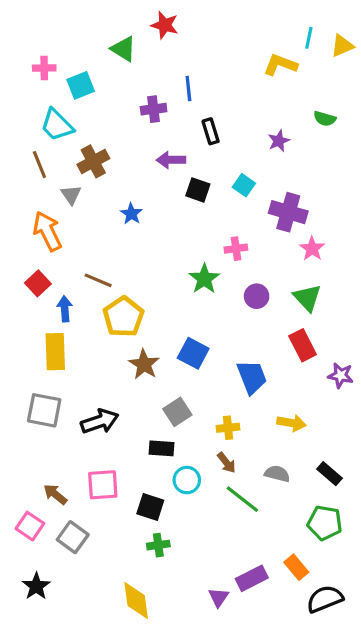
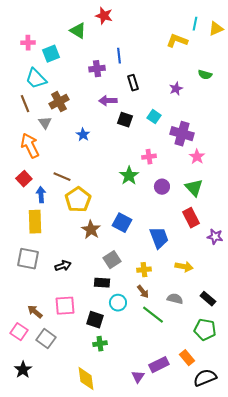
black arrow: (100, 421) -> (63, 266), size x0.7

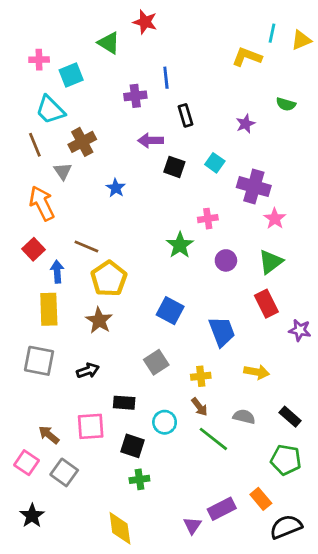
green triangle: (194, 188) -> (271, 262), turned 36
brown star: (91, 230) -> (99, 320), moved
black rectangle: (102, 283) -> (124, 403), moved

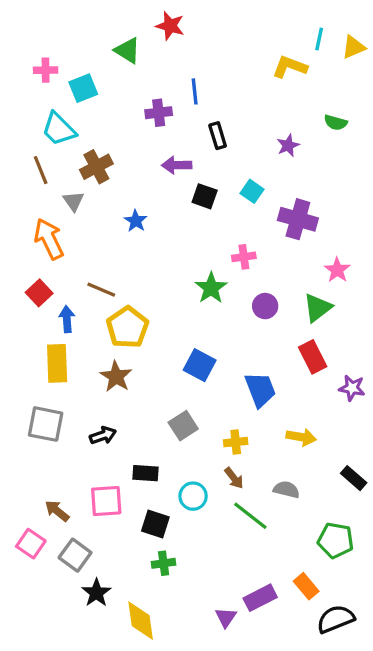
pink star: (275, 219) -> (337, 270), moved
black rectangle: (290, 417) -> (354, 478), moved
black star: (32, 516) -> (96, 593), moved

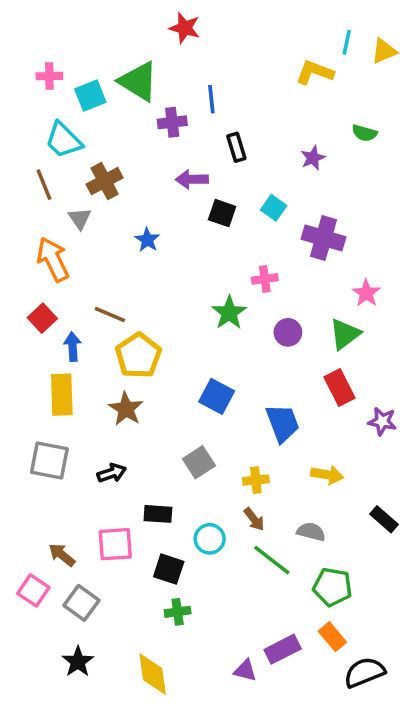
green triangle: (127, 50) -> (138, 81), moved, size x1.4
green pentagon: (336, 540) -> (332, 587), moved
black star: (96, 593) -> (78, 662), moved
purple triangle: (226, 617) -> (245, 671), turned -50

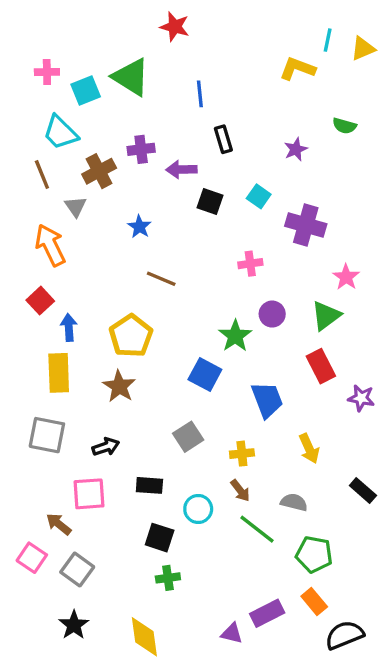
purple cross: (172, 122) -> (141, 149), moved
green star: (229, 313) -> (235, 336), moved
brown line: (110, 315) -> (161, 279), moved
yellow arrow: (327, 475) -> (309, 448), turned 56
pink square: (115, 544) -> (89, 494), moved

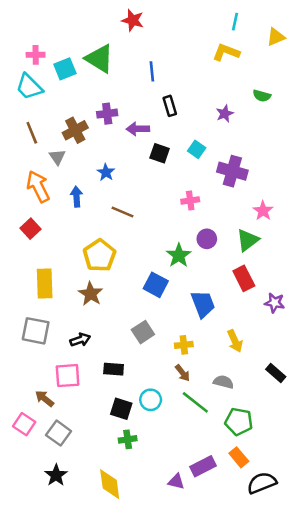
cyan line: (328, 40) -> (235, 22), moved
cyan trapezoid: (60, 133) -> (29, 87), moved
blue arrow: (69, 327) -> (76, 197), moved
cyan circle: (198, 509) -> (151, 400), moved

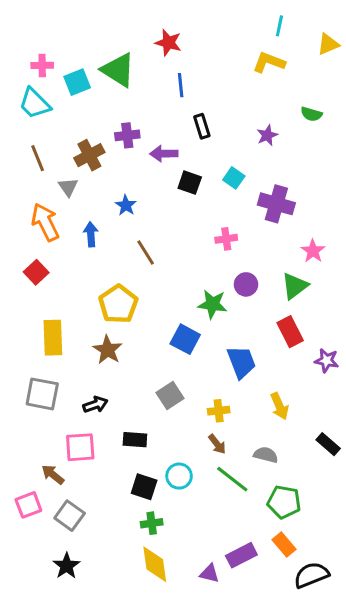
red star: (133, 20) -> (168, 43), moved
brown line: (122, 212) -> (146, 252), turned 35
green star: (179, 255) -> (213, 304), turned -30
pink square: (24, 424) -> (28, 505), turned 35
yellow diamond: (110, 484) -> (155, 564), moved

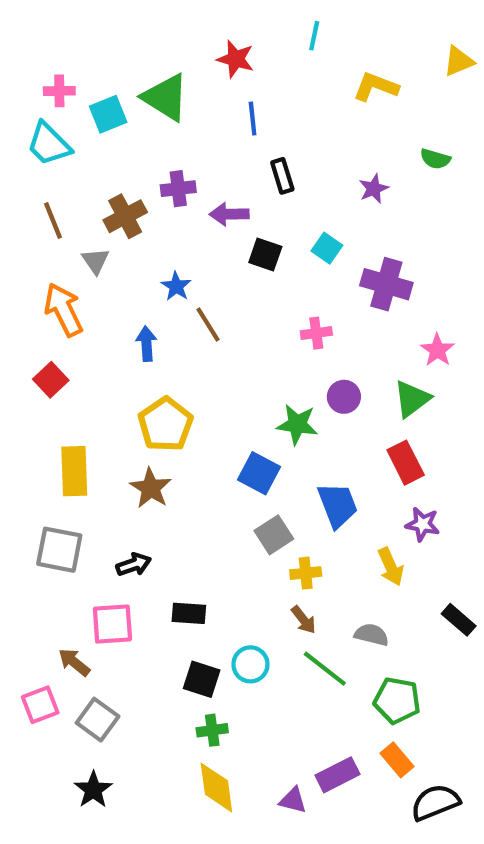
cyan line: (279, 26) -> (314, 36), moved
blue arrow: (91, 234) -> (146, 344), moved
brown line: (146, 252) -> (208, 325), moved
purple star: (327, 360) -> (423, 524), moved
gray square: (170, 395) -> (274, 535), moved

